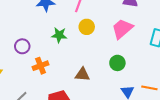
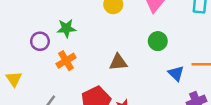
green star: (59, 35) -> (66, 28), moved

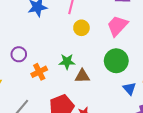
green star: (66, 28) -> (67, 62), moved
green circle: (158, 41) -> (116, 61), size x1.5

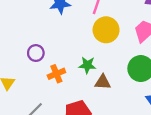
yellow circle: (81, 28) -> (106, 30), size x1.5

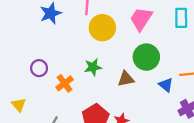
brown triangle: (103, 82) -> (126, 79), moved

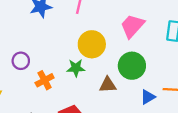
yellow circle: (102, 28) -> (92, 44), moved
blue triangle: (166, 85) -> (148, 97), turned 42

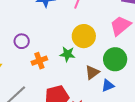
brown triangle: (108, 85) -> (92, 72), turned -42
blue triangle: (148, 97) -> (108, 86), moved

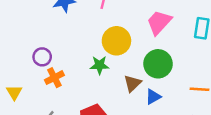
orange cross: (39, 61) -> (54, 78), moved

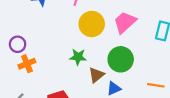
yellow circle: (116, 41) -> (92, 24), moved
green star: (99, 65) -> (78, 57), moved

